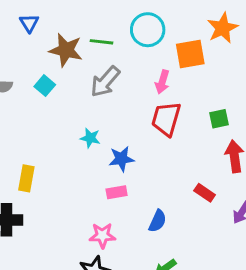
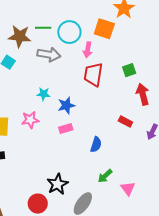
cyan circle: (148, 30) -> (69, 32), moved
orange square: (190, 54) -> (104, 29), turned 35
gray arrow: (105, 82) -> (49, 54), turned -115
pink star: (102, 236) -> (30, 120), moved

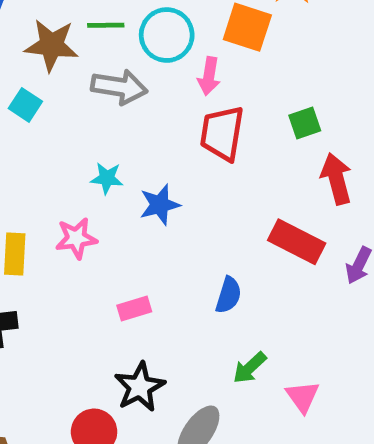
red rectangle: (125, 122) -> (297, 242), size x1.6
pink rectangle: (66, 128) -> (134, 308), moved

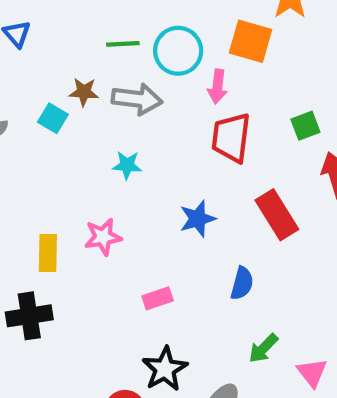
brown star: (51, 45) -> (84, 92), moved, size x0.6
cyan star: (107, 178) -> (127, 165), moved
blue star: (160, 205) -> (198, 219), moved
red rectangle: (297, 242) -> (277, 215), moved, turned 33

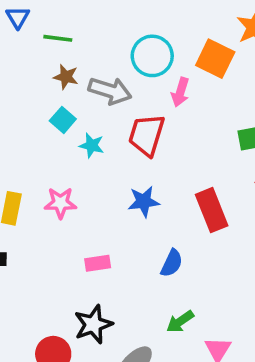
green line: (123, 44) -> (58, 38), moved
cyan square: (53, 118) -> (63, 120), moved
red trapezoid: (231, 138) -> (147, 135), moved

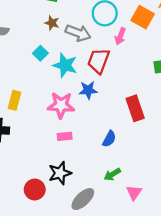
cyan square: (63, 120) -> (40, 53), moved
cyan star: (92, 145) -> (65, 65), size x1.6
blue star: (144, 202) -> (88, 90), moved
pink star: (60, 203) -> (61, 105), moved, size x1.4

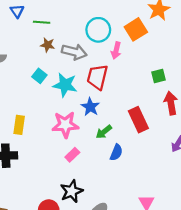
orange square: (143, 17) -> (136, 29), turned 35
blue star: (88, 90) -> (90, 107), turned -30
pink rectangle: (65, 136) -> (72, 155), turned -32
green arrow: (112, 174) -> (104, 132), moved

